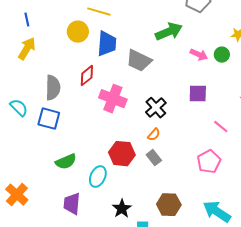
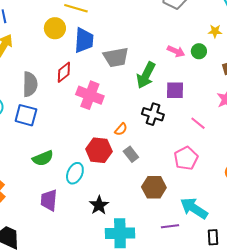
green arrow: (169, 32) -> (146, 75), moved, turned 140
gray trapezoid: (139, 61) -> (116, 57), turned -36
black cross: (156, 108) -> (153, 114), moved, turned -30
orange semicircle: (154, 135) -> (121, 129), moved
brown hexagon: (169, 205) -> (154, 187), moved

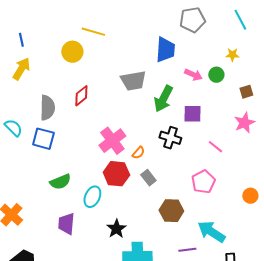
blue trapezoid: (84, 40) -> (165, 50), moved
pink cross: (90, 95) -> (112, 141), moved, turned 32

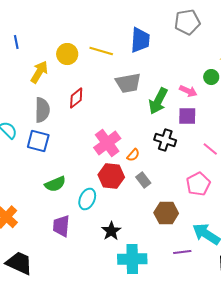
yellow line: (93, 32) -> (101, 51), moved
blue trapezoid: (165, 50) -> (140, 40), moved
yellow arrow: (21, 69) -> (39, 72), moved
pink arrow: (193, 75) -> (188, 91), moved

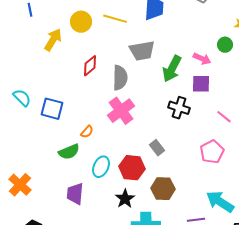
gray semicircle: (42, 110) -> (120, 78), moved
orange semicircle: (133, 155) -> (87, 132), moved
red hexagon: (111, 176) -> (132, 168), moved
brown hexagon: (166, 213) -> (163, 189), moved

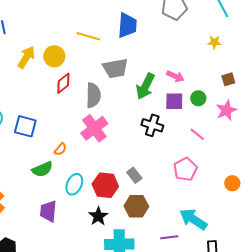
yellow circle: (81, 22) -> (54, 56), moved
green circle: (225, 45) -> (198, 98), moved
gray rectangle: (157, 148) -> (134, 175), moved

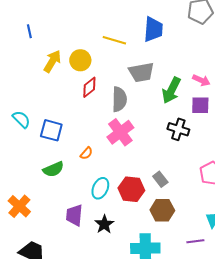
green semicircle: (42, 169) -> (53, 169), moved
black star: (98, 216) -> (104, 224), moved

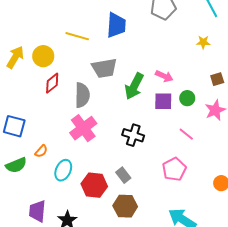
black cross: (178, 129) -> (133, 135), moved
orange semicircle: (86, 153) -> (41, 151), moved
cyan ellipse: (100, 188) -> (63, 170), moved

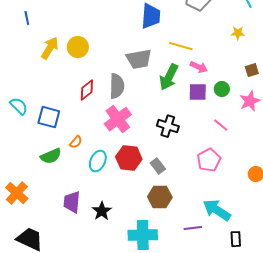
yellow line: (77, 36) -> (181, 46), moved
red diamond: (52, 83) -> (87, 90), moved
red hexagon: (94, 185) -> (129, 158), moved

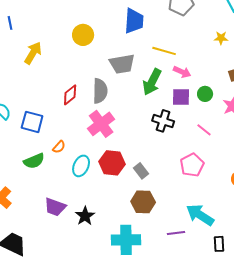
yellow circle: (78, 47) -> (83, 35), moved
black cross: (168, 126) -> (163, 121), moved
purple trapezoid: (72, 202) -> (55, 207), turned -75

